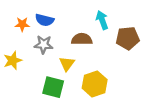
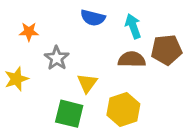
blue semicircle: (45, 20) -> (93, 18), moved
brown semicircle: (82, 39) -> (132, 59), moved
gray star: (44, 45) -> (57, 58), turned 30

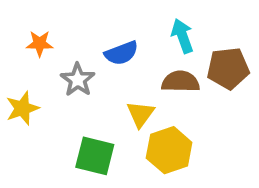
blue semicircle: (93, 18) -> (121, 53), moved, turned -35
yellow triangle: (87, 83) -> (141, 114), moved

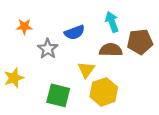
yellow star: (22, 108) -> (14, 78), moved

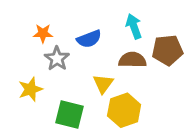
orange star: (24, 27) -> (43, 33), moved
yellow star: (14, 78) -> (30, 89), moved

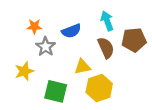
brown semicircle: (132, 60) -> (106, 48), turned 65
yellow triangle: (103, 84) -> (82, 67), turned 42

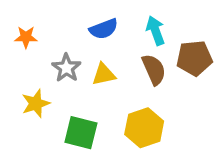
orange star: (34, 26) -> (26, 37), moved
blue semicircle: (71, 31) -> (104, 29), moved
yellow triangle: (82, 67) -> (104, 74), moved

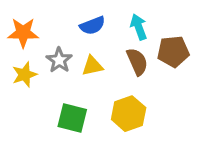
orange star: (26, 37) -> (23, 33), size x1.5
yellow star: (36, 103) -> (25, 75), moved

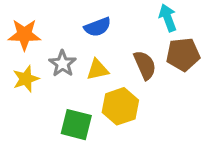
cyan arrow: (139, 27) -> (168, 18), moved
yellow hexagon: (129, 114) -> (120, 106), moved

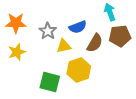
blue semicircle: (98, 27) -> (78, 27), moved
gray star: (62, 64) -> (48, 31), moved
brown semicircle: (145, 65) -> (95, 43), turned 54

